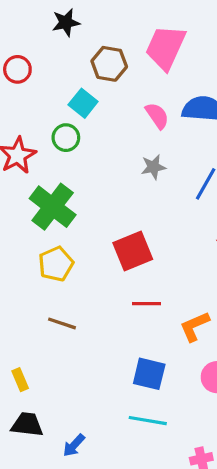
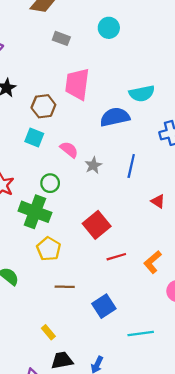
pink semicircle: (157, 116) -> (69, 150), moved
green circle: (66, 138) -> (50, 183), moved
blue square: (149, 374) -> (104, 306), moved, turned -30

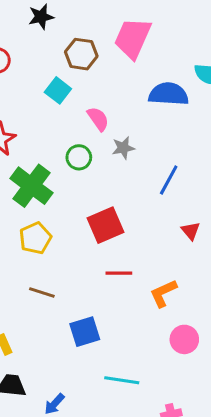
blue line: (131, 166) -> (169, 180), moved
green circle: (50, 183) -> (79, 157), moved
red triangle: (158, 201) -> (191, 231), moved

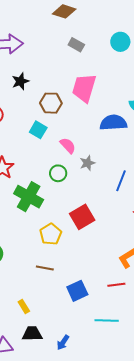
yellow pentagon: (35, 238) -> (51, 234), moved
red line: (119, 273) -> (116, 285), moved

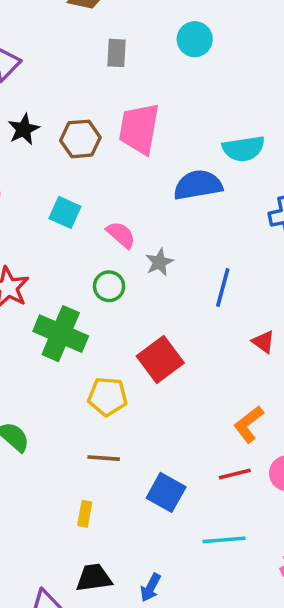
gray rectangle: (76, 45) -> (116, 53), turned 70
brown hexagon: (51, 103) -> (80, 139), moved
yellow pentagon: (51, 234) -> (107, 396), turned -30
blue square: (77, 291) -> (166, 492), turned -30
yellow rectangle: (24, 307) -> (85, 514), moved, turned 48

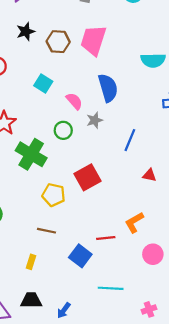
blue semicircle: (198, 185) -> (108, 88), moved, turned 76
red triangle: (263, 342) -> (149, 175), turned -32
red line: (235, 474) -> (106, 238), moved

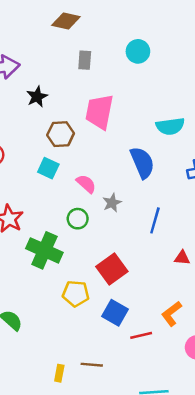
black star: (26, 31) -> (37, 97), moved
brown hexagon: (58, 42) -> (61, 134), moved
blue semicircle: (108, 88) -> (142, 163), moved
brown line: (46, 231) -> (92, 365), moved
blue square: (80, 256) -> (115, 313), moved

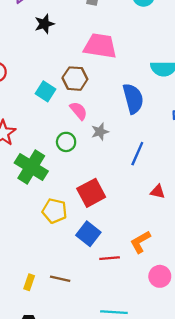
pink trapezoid: (99, 112) -> (100, 46), turned 80
brown hexagon: (61, 134) -> (75, 79), moved

